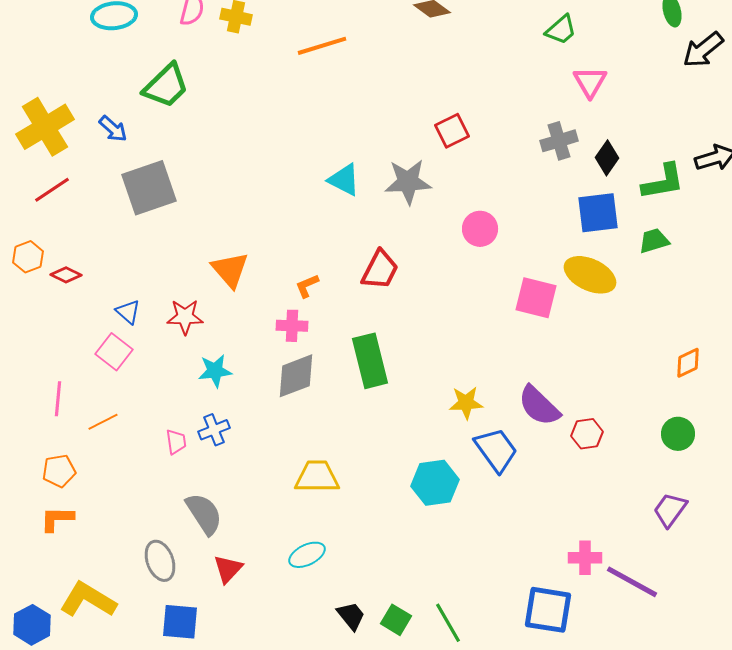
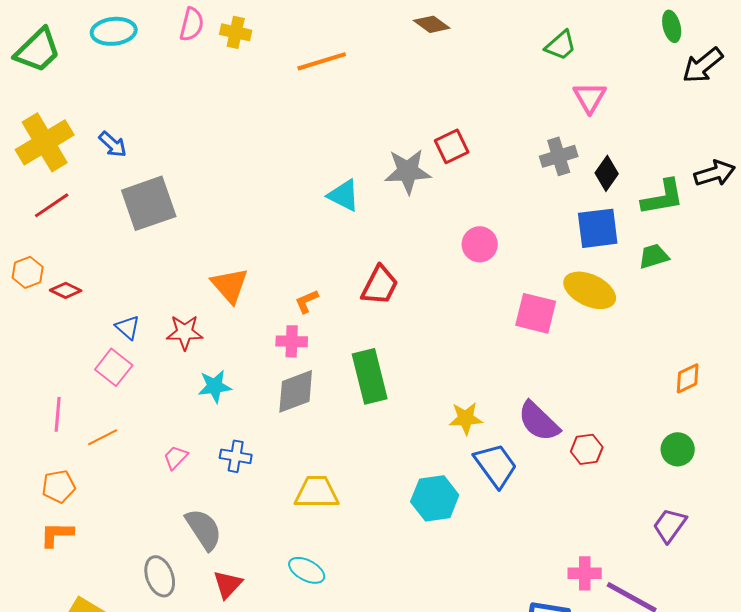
green trapezoid: (166, 86) -> (38, 50), moved
gray star: (408, 182) -> (408, 171), moved
blue cross: (214, 430) -> (236, 456), moved, turned 32
pink trapezoid: (176, 442) -> (176, 457), turned -128
cyan ellipse: (307, 555) -> (307, 570), turned 54

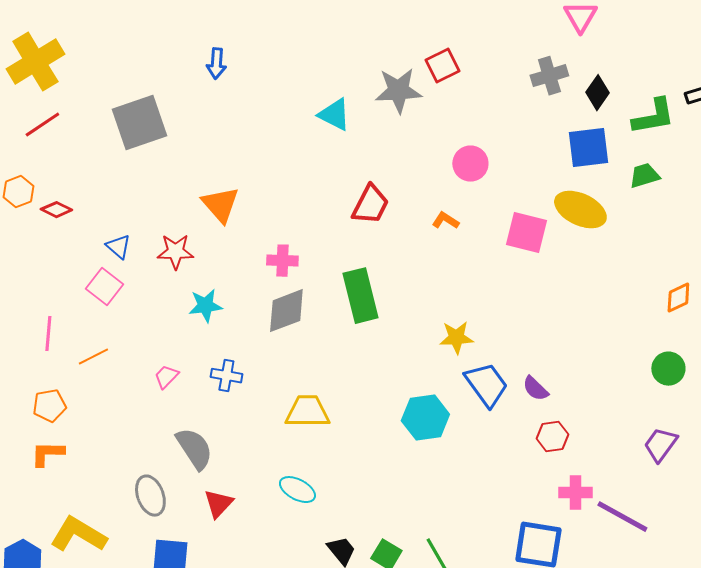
blue arrow: (113, 144) -> (216, 64), moved, turned 52
orange L-shape: (307, 301) -> (445, 221), moved, turned 56
purple semicircle: (539, 421) -> (535, 389), moved, size x0.6
red hexagon: (587, 449) -> (552, 437), moved

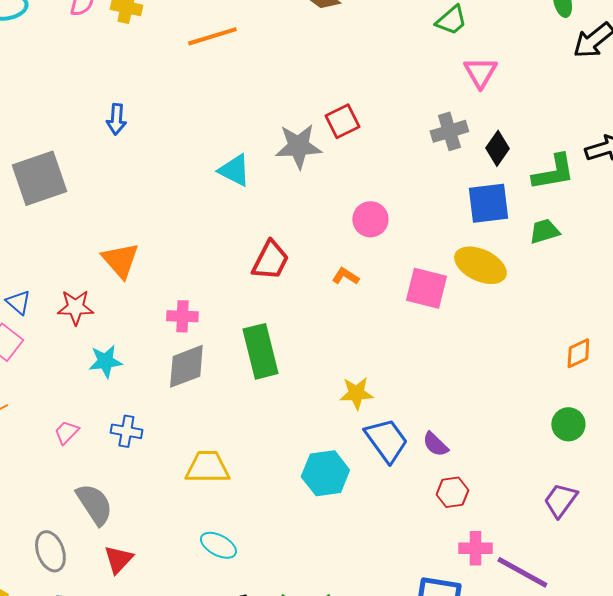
cyan ellipse: (297, 490) -> (218, 545), moved

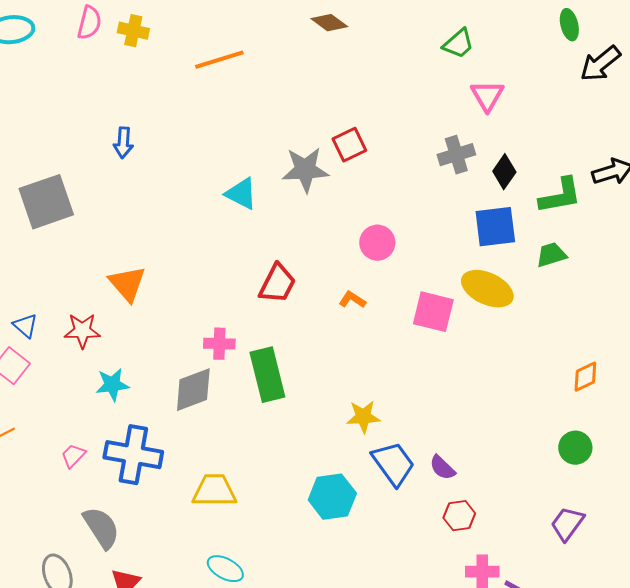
pink cross: (182, 316) -> (219, 344), moved
blue cross: (126, 431) -> (133, 455), size x1.8

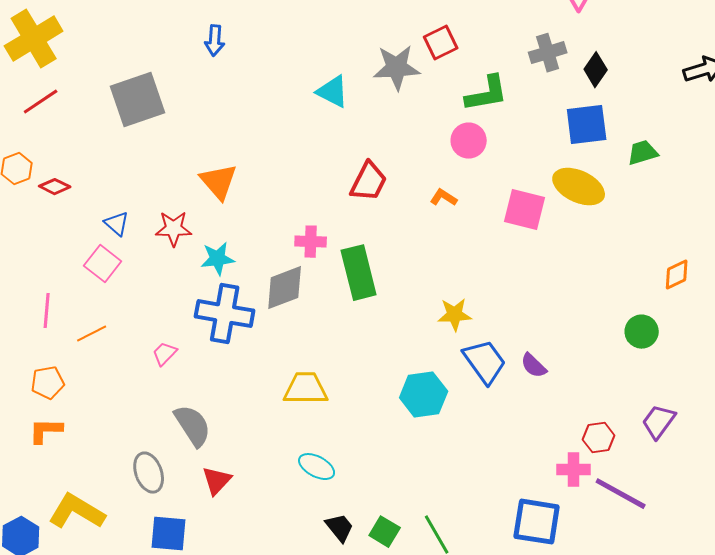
green L-shape: (560, 196) -> (487, 94), moved
cyan star: (112, 385) -> (218, 259), moved
green circle: (575, 448) -> (642, 332), moved
blue cross: (133, 455) -> (225, 314), moved
red hexagon: (459, 516) -> (599, 438), moved

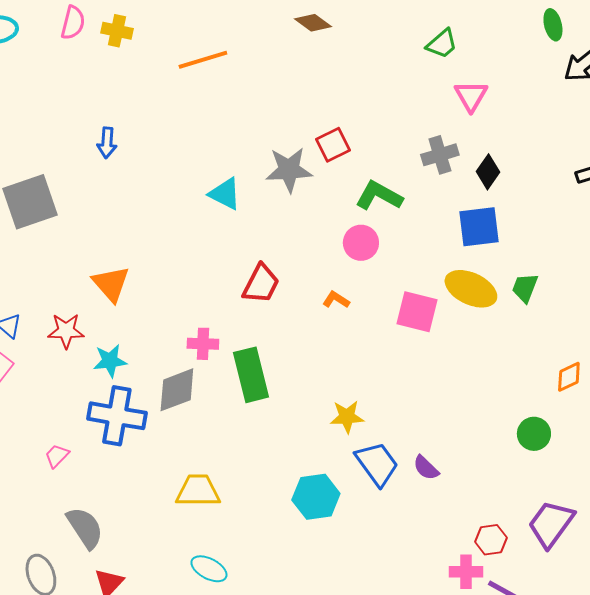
green L-shape: (487, 94) -> (379, 196), turned -141
green trapezoid: (643, 153) -> (525, 288), moved, turned -52
purple trapezoid: (659, 422) -> (551, 524), size x1.4

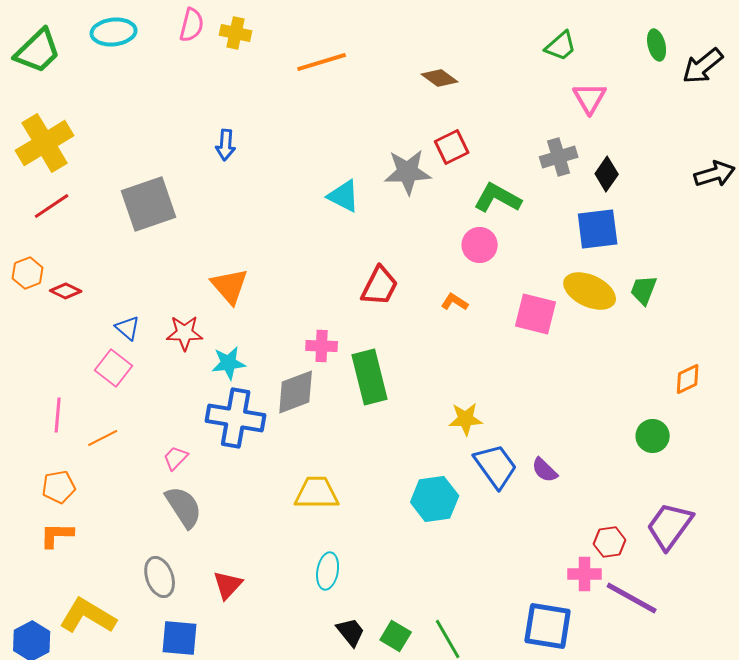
brown diamond: (313, 23) -> (440, 78), moved
green ellipse: (553, 25) -> (657, 45), moved
gray semicircle: (85, 528) -> (184, 507), moved
cyan ellipse: (209, 569) -> (328, 571), turned 72

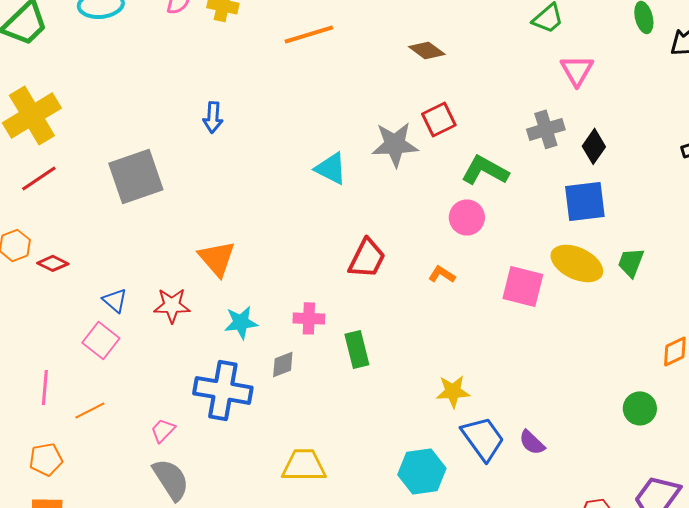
cyan star: (229, 363) -> (241, 322), moved
green rectangle: (370, 377) -> (357, 349), size x0.7
gray diamond: (296, 392) -> (283, 364), size x0.6

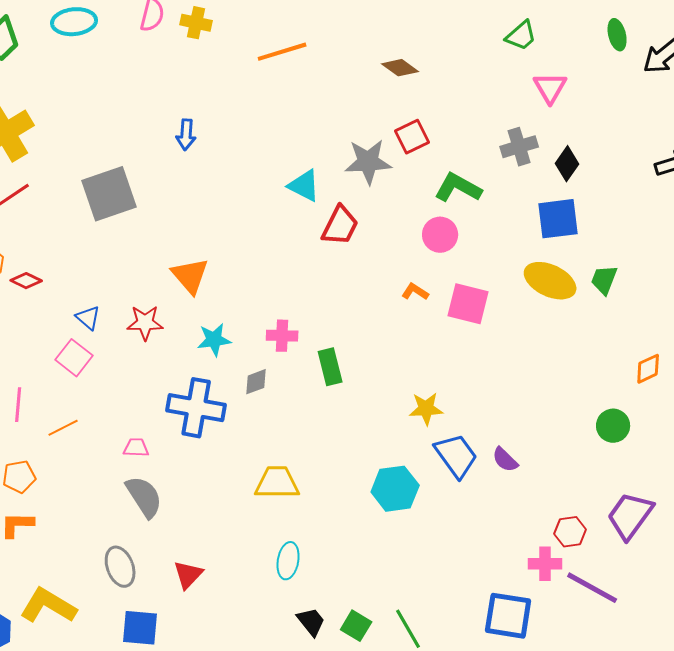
red trapezoid: (367, 258) -> (340, 226), moved
pink square: (523, 286) -> (468, 304), moved
pink trapezoid: (163, 430) -> (136, 448), turned 48

